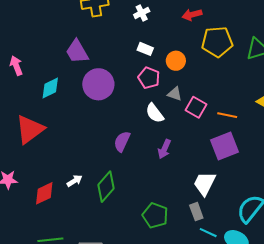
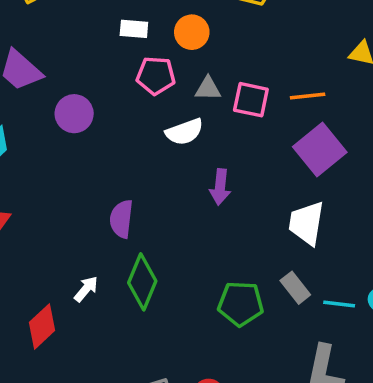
purple circle: (98, 84) -> (74, 114), size x0.7
white semicircle: (155, 113) -> (184, 132), turned -55
purple semicircle: (122, 142) -> (121, 219), moved
gray rectangle: (196, 212) -> (295, 288), moved

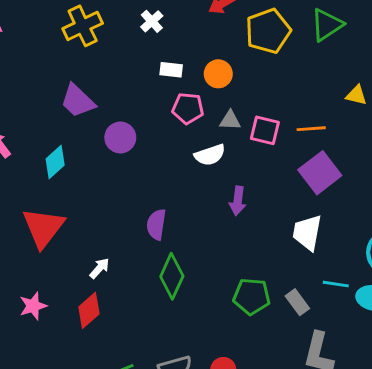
gray rectangle: (295, 288) -> (297, 302), moved
white arrow: (86, 289) -> (99, 268), moved
cyan line: (339, 304) -> (336, 284), moved

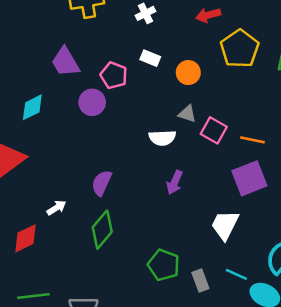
yellow pentagon: (268, 31) -> (240, 49), turned -30
pink pentagon: (188, 108) -> (114, 75), moved
white arrow: (99, 268) -> (56, 208), moved

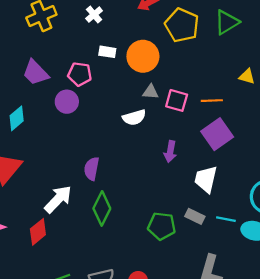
orange circle: (188, 73) -> (143, 56), size x1.5
purple arrow: (175, 182) -> (170, 152), moved
white arrow: (56, 208) -> (58, 199), size x1.8
gray rectangle: (200, 280) -> (195, 216), moved, turned -30

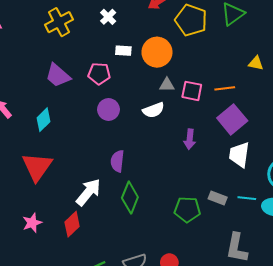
purple circle: (67, 102) -> (108, 109), moved
white trapezoid: (206, 179) -> (239, 155), moved

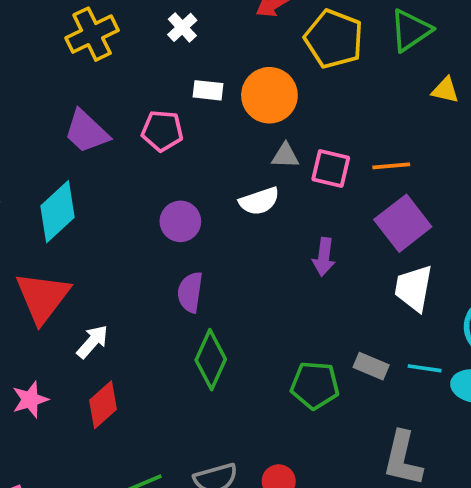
yellow triangle: (256, 63) -> (445, 90), moved
purple circle: (108, 109) -> (180, 221), moved
cyan diamond: (44, 120) -> (58, 212), size x1.4
white arrow: (88, 192) -> (92, 342), moved, size x0.7

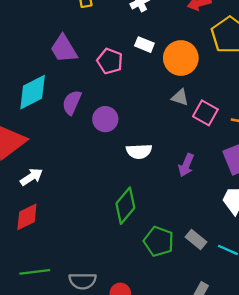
white semicircle: (259, 201) -> (139, 151), moved
purple semicircle: (190, 292) -> (72, 102), moved
green diamond: (211, 360) -> (125, 206), moved

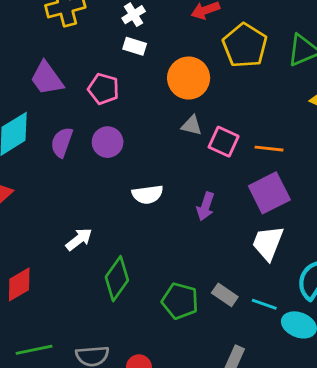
white rectangle: (144, 45) -> (135, 46), moved
purple circle: (105, 119) -> (108, 142), moved
white arrow: (31, 177) -> (79, 239), moved
green diamond: (125, 206) -> (117, 279), moved

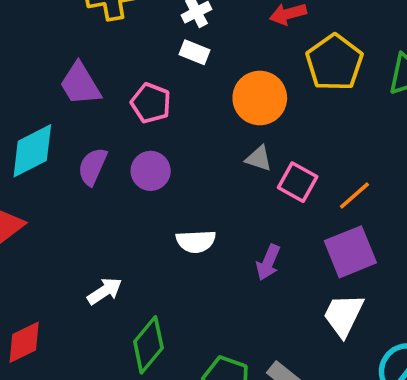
orange line: (269, 149) -> (354, 196), turned -52

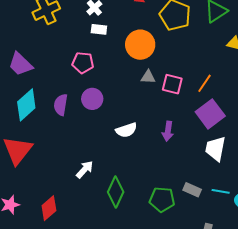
purple trapezoid: (80, 84) -> (20, 64), moved

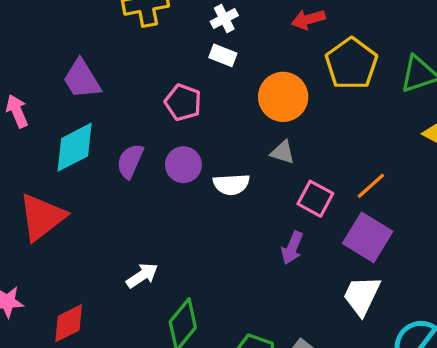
pink square: (172, 84) -> (315, 199), moved
purple square: (210, 114) -> (368, 237), turned -36
white semicircle: (126, 130) -> (231, 184), moved

